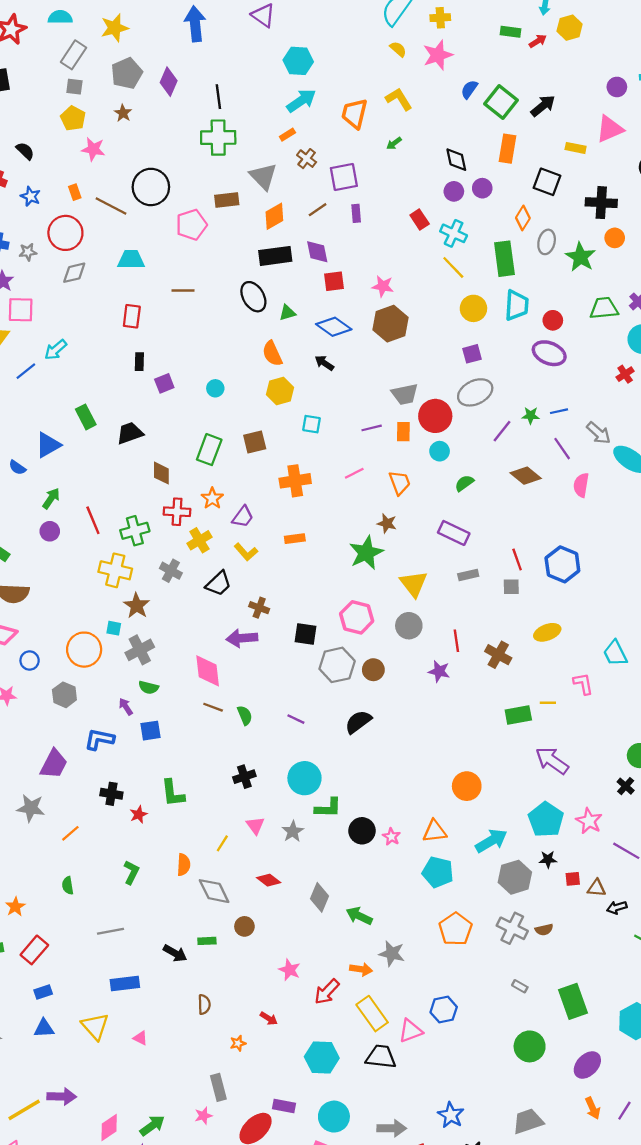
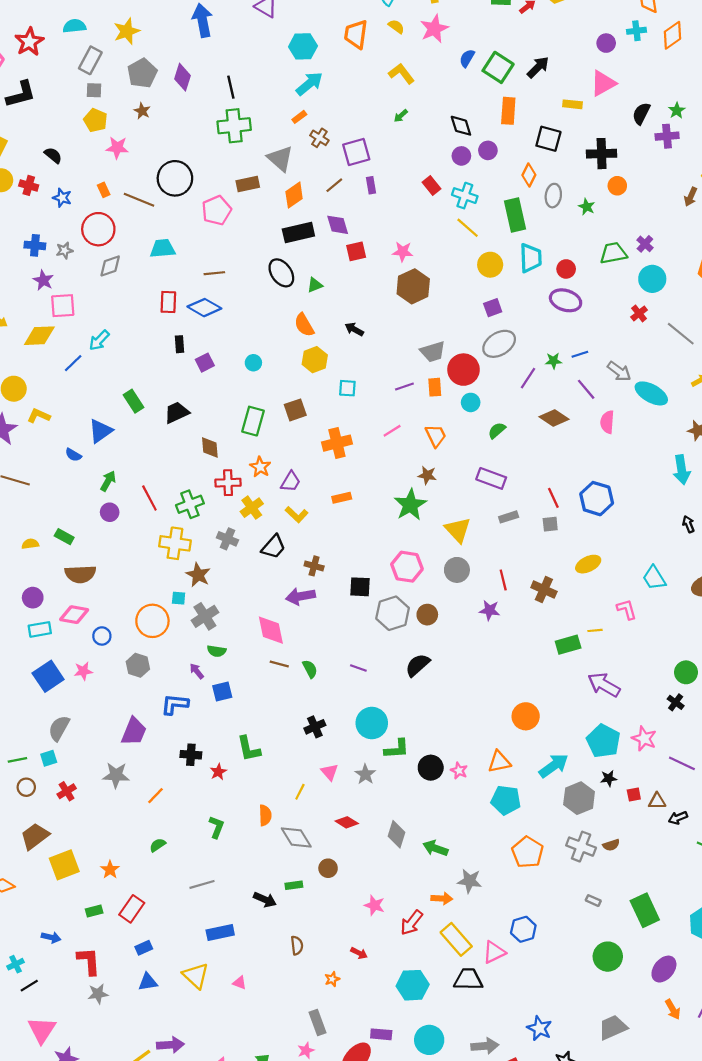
orange trapezoid: (355, 114) -> (356, 34), moved
green star: (580, 257) -> (587, 207), size x0.6
blue diamond: (334, 327) -> (204, 308), moved
green semicircle: (68, 885) -> (158, 845), turned 70

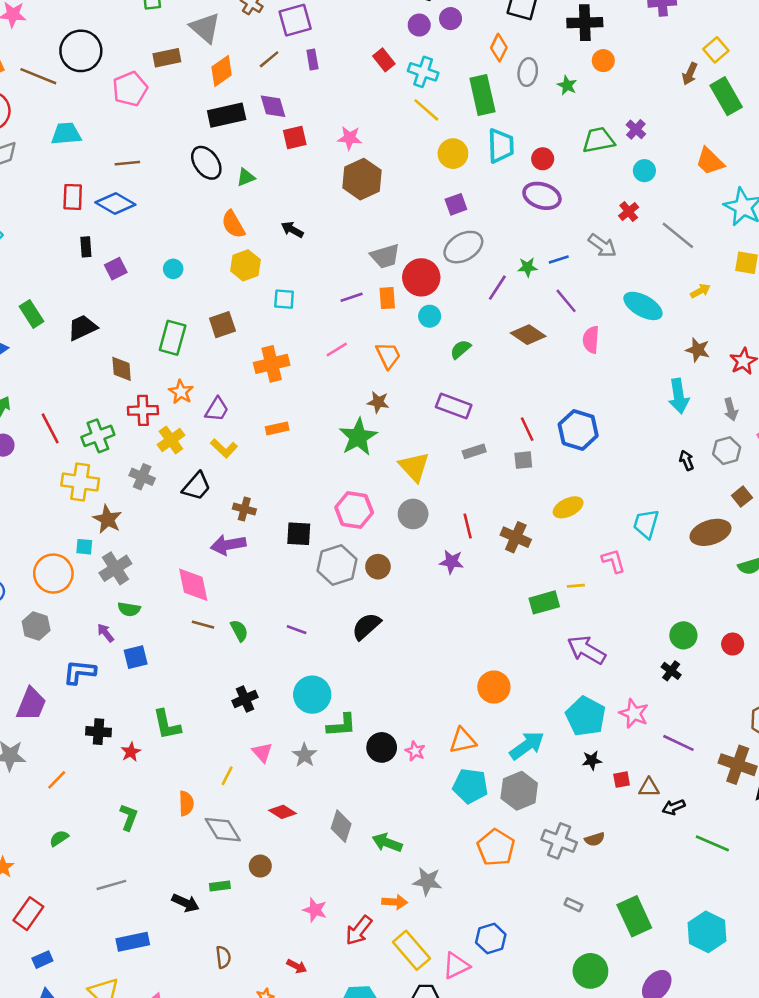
cyan circle: (652, 279) -> (644, 171), size x0.7
gray arrow: (619, 371) -> (602, 246), moved
cyan trapezoid: (654, 578) -> (646, 524), turned 48
gray hexagon: (579, 798) -> (519, 791), moved

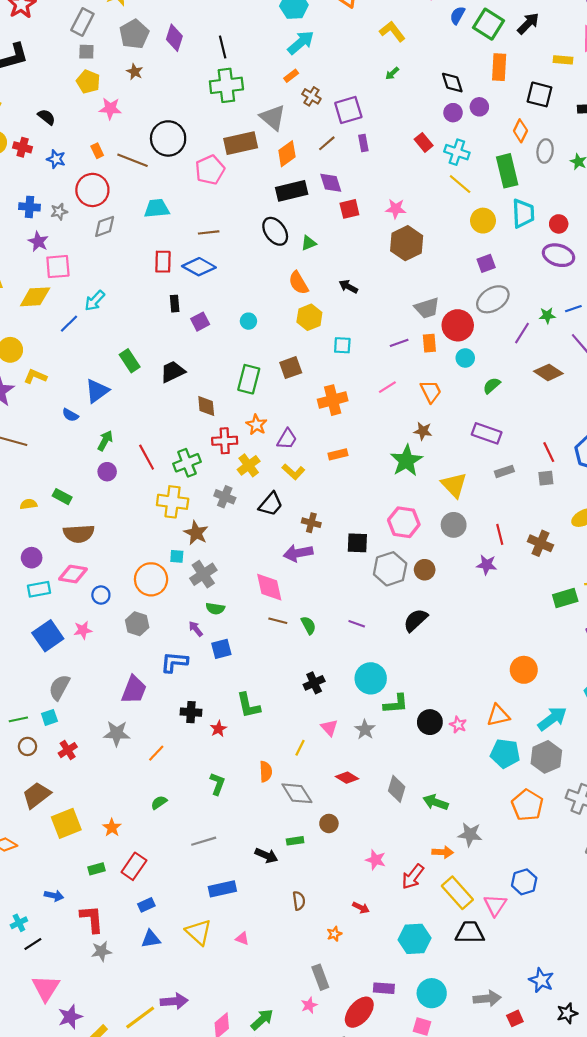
brown rectangle: (167, 58) -> (241, 143), size x1.4
pink triangle: (456, 966) -> (495, 905), turned -30

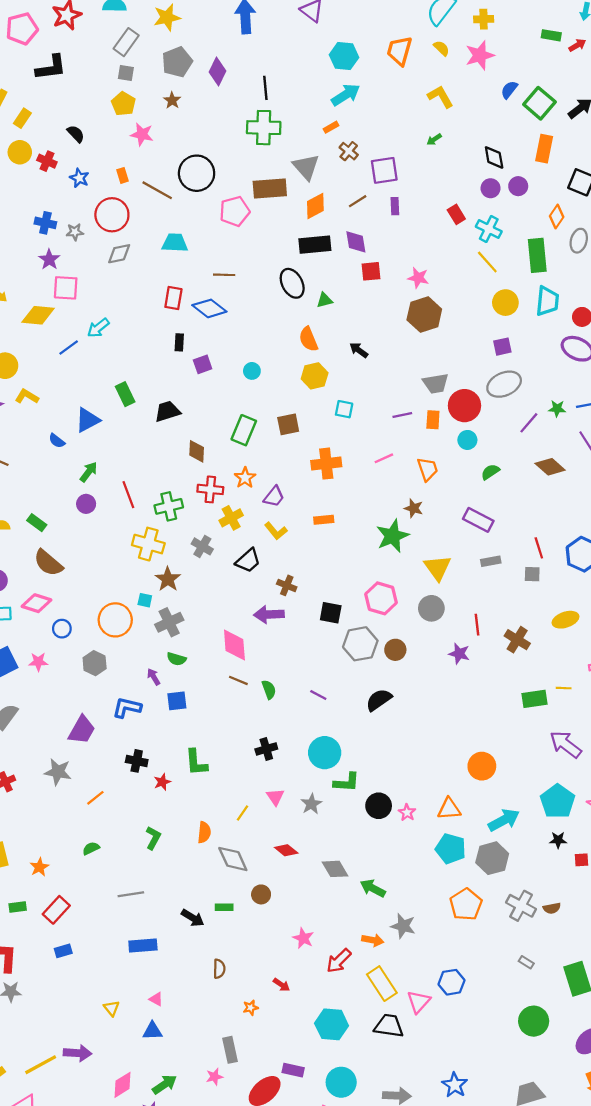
brown semicircle: (79, 534) -> (48, 563), turned 36
gray diamond: (397, 789) -> (335, 869), turned -55
yellow triangle: (199, 932) -> (112, 1008), moved, size x0.6
blue triangle: (151, 939) -> (152, 1031), moved

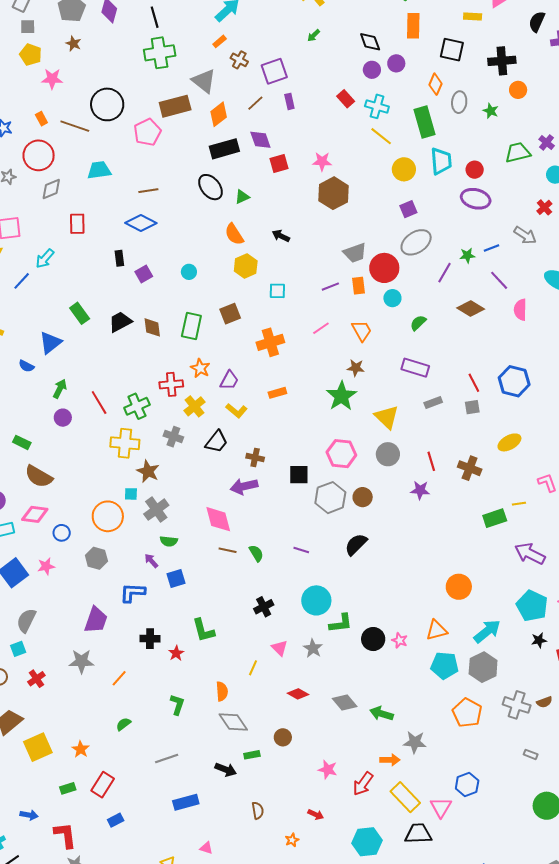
red rectangle: (173, 298) -> (77, 224), moved
brown diamond: (197, 451) -> (152, 327), moved
gray diamond: (233, 859) -> (233, 722), moved

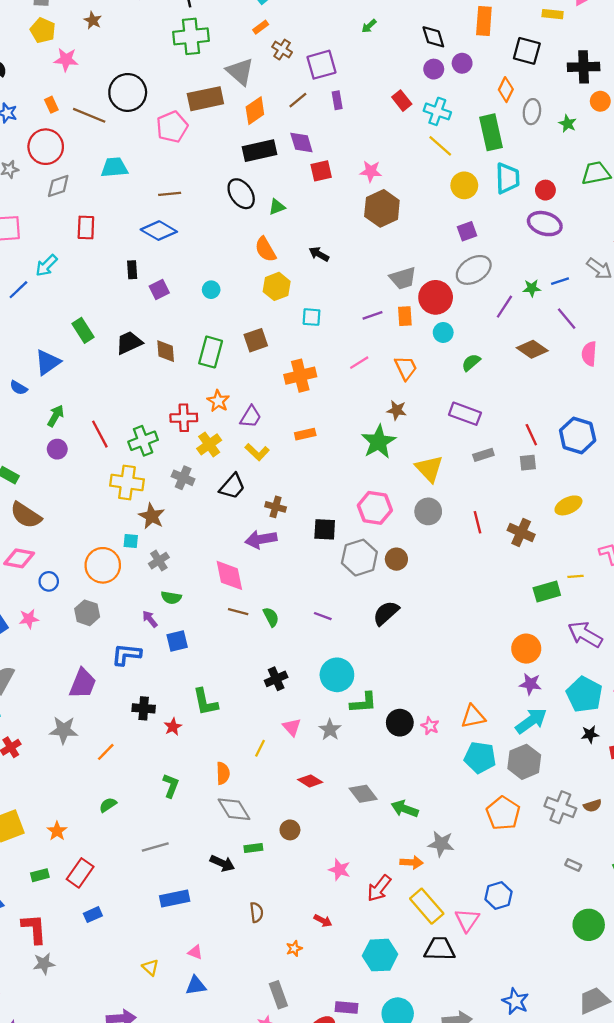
purple star: (420, 490) -> (530, 684), moved
gray cross: (156, 510) -> (159, 561), size x0.7
orange circle: (459, 587) -> (526, 649), moved

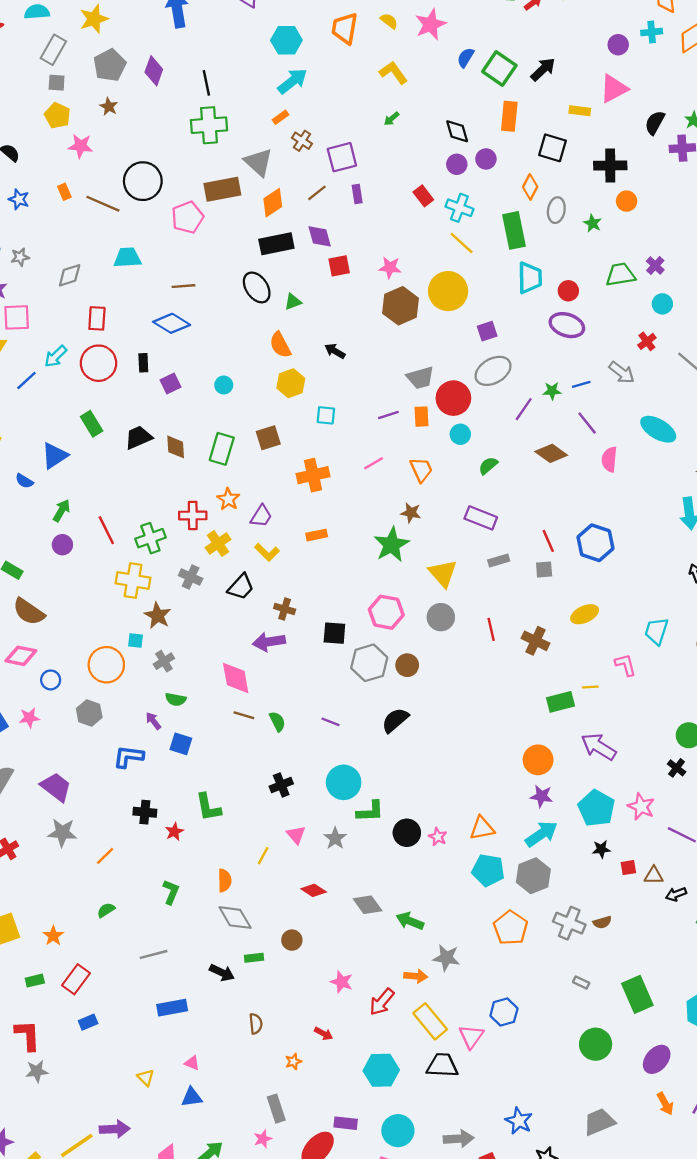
red circle: (46, 147) -> (98, 363), moved
yellow circle: (464, 185) -> (448, 291), moved, size x1.4
blue square: (177, 641) -> (181, 744), turned 30
purple trapezoid: (83, 684) -> (56, 787), moved, turned -76

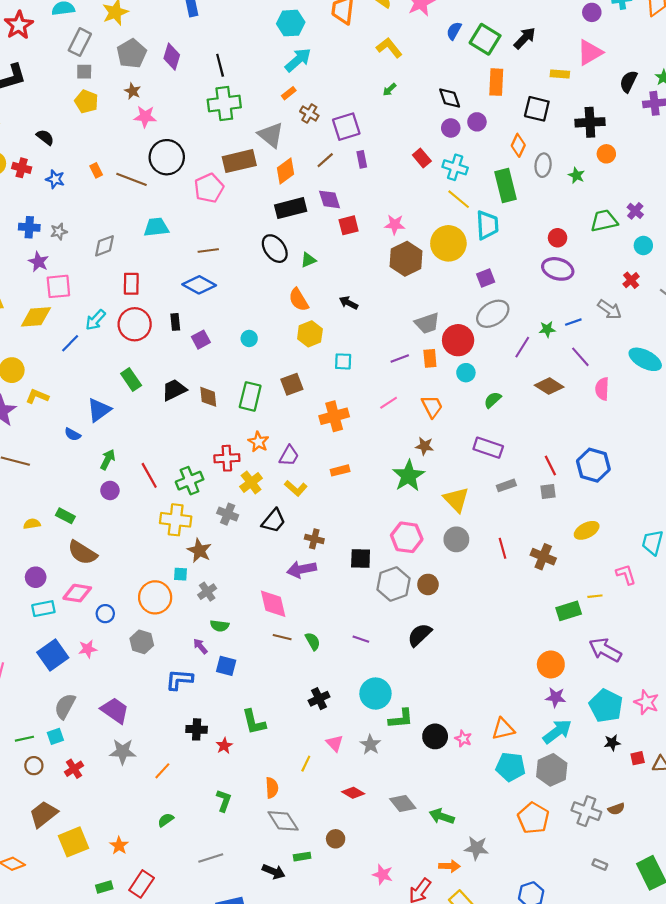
pink star: (80, 146) -> (145, 117), moved
cyan trapezoid: (530, 278) -> (487, 225), moved

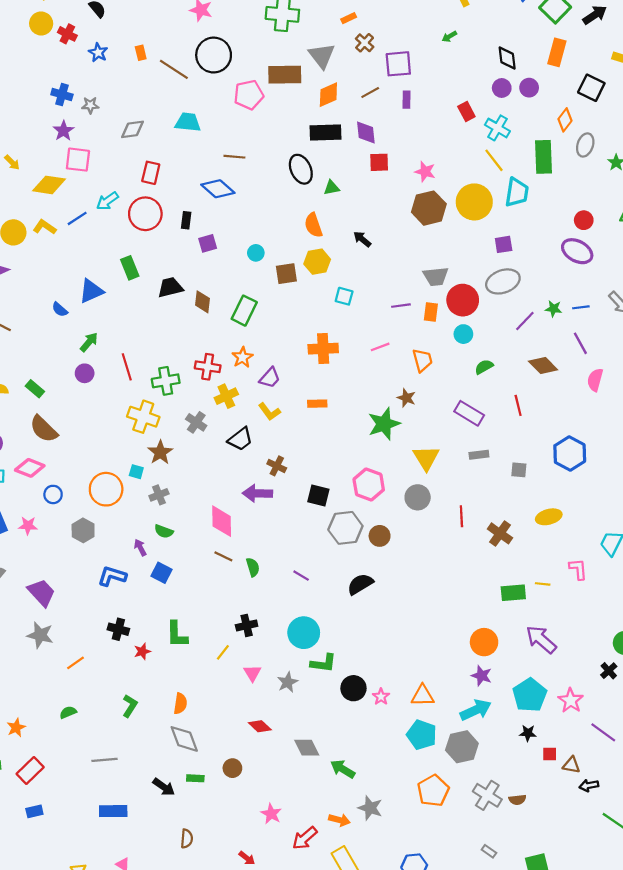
brown square: (292, 384) -> (286, 274), moved
yellow L-shape: (37, 396) -> (45, 227), moved
red line: (550, 466) -> (518, 405), moved
yellow line: (306, 764) -> (223, 652), moved

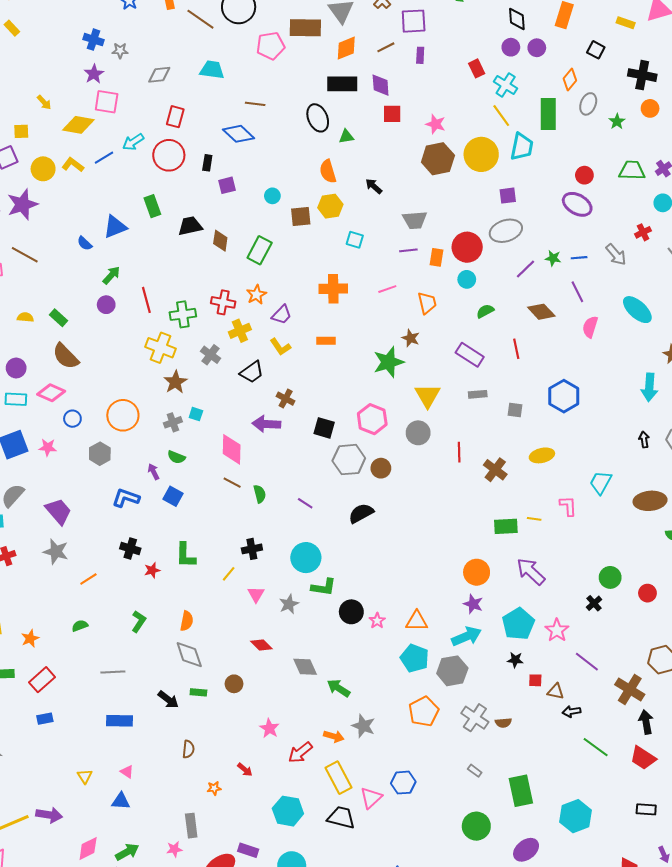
black square: (591, 88) -> (596, 50), size x0.7
gray trapezoid: (436, 276) -> (415, 220), moved
cyan square: (136, 472) -> (196, 414), moved

